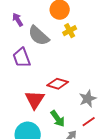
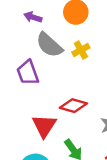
purple arrow: (18, 20) -> (33, 17), moved, turned -40
yellow cross: (70, 31) -> (81, 50), moved

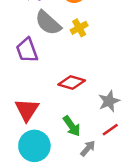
red triangle: (44, 126) -> (27, 110), moved

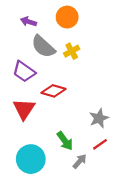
purple trapezoid: (27, 50) -> (24, 72), turned -35
red diamond: (72, 82) -> (53, 91), moved
red triangle: (27, 110) -> (24, 109), moved

